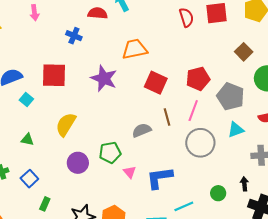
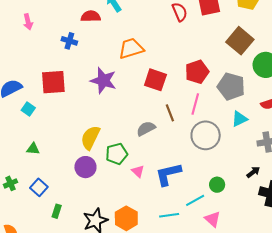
brown square: (244, 52) -> (240, 41), size x1.5
yellow semicircle: (66, 124) -> (90, 138), moved
black arrow: (244, 184) -> (253, 172), turned 64
green circle: (218, 193) -> (217, 185), moved

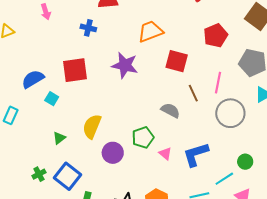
red pentagon: (197, 72) -> (216, 36), moved
gray semicircle: (146, 129) -> (170, 110), turned 60
yellow semicircle: (90, 138) -> (92, 126), moved
green triangle: (33, 149) -> (59, 138), turned -40
blue square: (39, 187) -> (68, 176), size x1.5

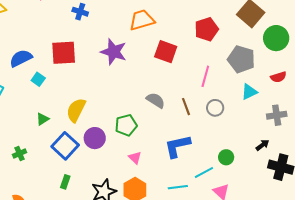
brown line: (193, 93) -> (186, 107), moved
gray circle: (230, 113) -> (215, 108), size x0.6
pink triangle: (165, 154) -> (135, 158), moved
blue square: (68, 176) -> (65, 146), moved

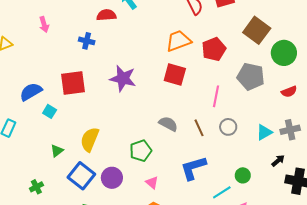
orange trapezoid: (142, 20) -> (178, 41), moved
cyan triangle: (249, 92) -> (264, 132), moved
purple circle: (95, 138) -> (112, 178), moved

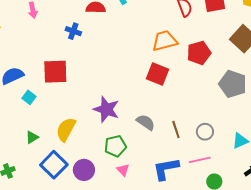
purple star: (123, 78) -> (106, 109), moved
pink line: (216, 96) -> (200, 160), moved, turned 60
pink triangle: (152, 183) -> (123, 170), moved

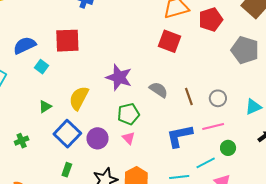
pink triangle: (123, 170) -> (129, 138), moved

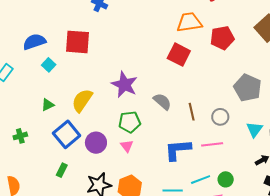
gray pentagon: (245, 50) -> (248, 88), moved
cyan triangle: (253, 107) -> (254, 129), turned -36
green circle: (228, 148) -> (226, 179), moved

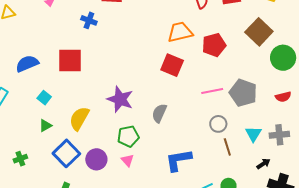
cyan square: (49, 65) -> (44, 98), moved
gray semicircle: (162, 101) -> (159, 113), turned -102
brown line: (192, 112) -> (227, 147), moved
pink line: (212, 144) -> (212, 91), moved

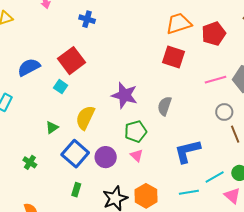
red square: (70, 60) -> (71, 61), turned -32
cyan square: (44, 98) -> (61, 87), moved
green cross: (20, 159) -> (30, 162), turned -32

